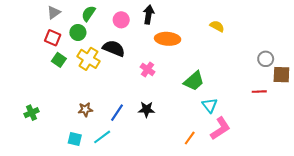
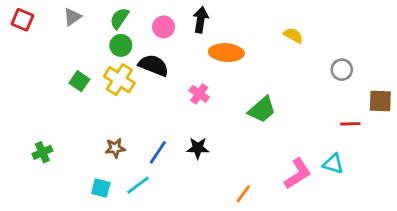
green circle: (78, 32) -> (121, 45), moved
red square: (53, 38) -> (22, 20), moved
gray circle: (266, 59) -> (342, 70), moved
cyan triangle: (210, 105) -> (333, 164), moved, turned -35
orange line: (190, 138) -> (243, 194), moved

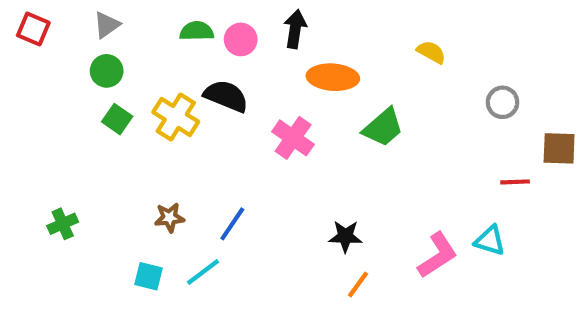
green semicircle: (119, 18) -> (197, 31), moved, turned 55
green circle: (121, 45) -> (107, 71), moved
pink cross: (199, 94) -> (293, 138), size x1.4
green trapezoid: (262, 110) -> (383, 127), moved
black star: (198, 148) -> (345, 236), moved

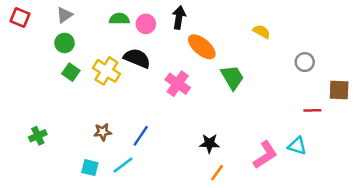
orange ellipse: (333, 77) -> (202, 47), turned 36
green trapezoid: (383, 127) -> (232, 77), turned -80

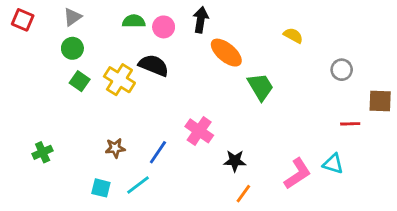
pink cross: (178, 84) -> (199, 131), moved

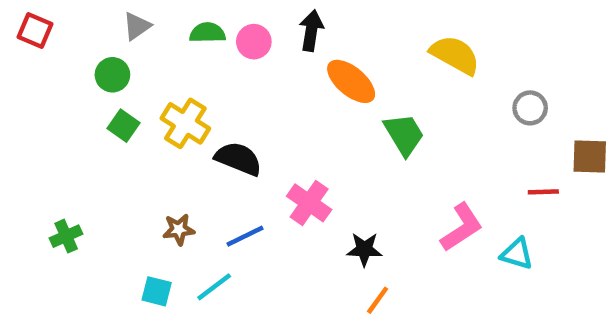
gray triangle: (72, 17) -> (137, 26), moved
yellow semicircle: (293, 35) -> (455, 55), size x1.6
black semicircle: (154, 65) -> (238, 159), moved
blue line: (158, 152) -> (245, 236), turned 30
pink L-shape: (298, 174) -> (462, 227), moved

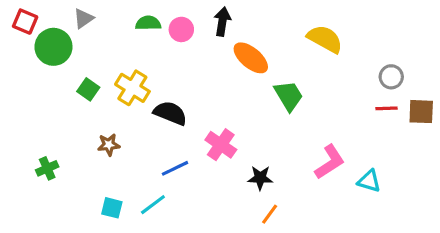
gray triangle: (137, 26) -> (83, 18), moved
green circle: (112, 75) -> (53, 47), moved, size x1.5
gray circle: (530, 108) -> (391, 77), moved
red line: (543, 192) -> (387, 108), moved
brown star: (179, 229) -> (109, 145), moved

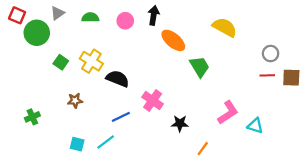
green semicircle: (148, 23) -> (90, 17), moved
orange line: (270, 214) -> (203, 149), moved

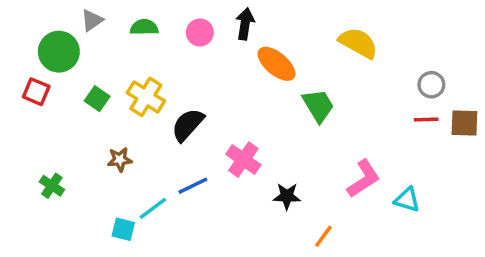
red square: (17, 15) -> (36, 92), moved
black semicircle: (118, 79) -> (188, 125), turned -70
green cross: (32, 117) -> (52, 186), turned -32
cyan line: (106, 142) -> (153, 208), moved

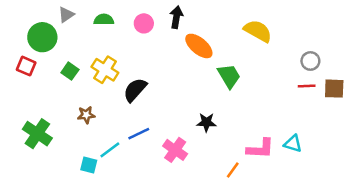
pink cross: (243, 160) -> (175, 150), moved
pink L-shape: (363, 179) -> (260, 149), moved, turned 36
green cross: (52, 186) -> (37, 134), size x1.6
black star: (287, 196) -> (206, 122), moved

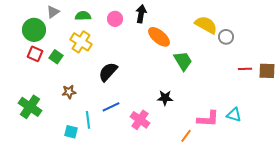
gray circle: (310, 61) -> (226, 37), moved
red square: (26, 66) -> (35, 54), moved
yellow cross: (105, 70) -> (81, 42), moved
cyan line: (110, 150) -> (88, 120), turned -60

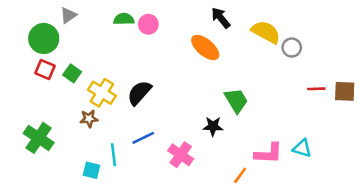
black arrow: (141, 14) -> (221, 18), moved, turned -48
green semicircle: (83, 16) -> (124, 19), moved
yellow cross: (81, 42) -> (102, 93), moved
green trapezoid: (183, 61) -> (236, 100), moved

